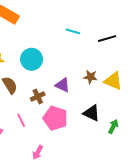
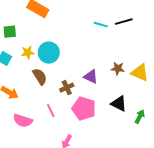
black line: (107, 39) -> (124, 22), moved
cyan circle: (32, 59) -> (49, 53), moved

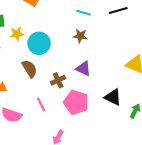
cyan line: (101, 25) -> (83, 13), moved
yellow star: (28, 53) -> (17, 34), moved
brown star: (118, 69) -> (80, 36), moved

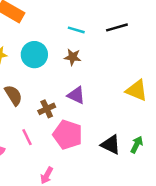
cyan circle: (39, 43) -> (34, 55), moved
black triangle: (113, 97) -> (111, 145), moved

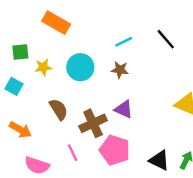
black line: (117, 27) -> (166, 39), turned 65
cyan line: (76, 30) -> (124, 42), turned -42
brown cross: (47, 109) -> (93, 123), size x1.5

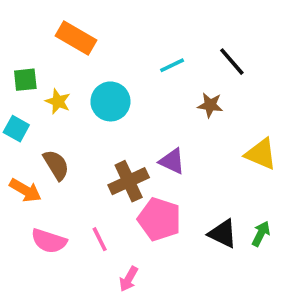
yellow star: (43, 67) -> (58, 101), turned 30
brown star: (120, 70) -> (210, 105), moved
brown semicircle: (59, 109) -> (56, 165), moved
pink line: (73, 153) -> (100, 239), moved

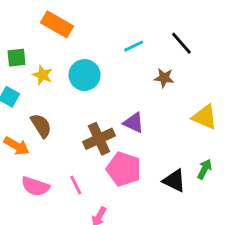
green arrow: (261, 234) -> (205, 169), moved

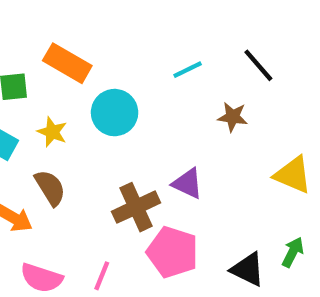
orange rectangle: (57, 24) -> (67, 63), moved
yellow star: (43, 75) -> (52, 132), moved
pink line: (76, 185) -> (102, 276), turned 48

